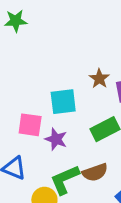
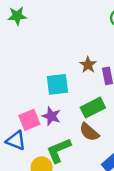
pink square: (30, 125) -> (29, 120), moved, turned -30
brown semicircle: (95, 172) -> (89, 132), moved, turned 60

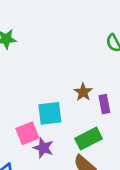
pink square: (29, 120) -> (27, 133), moved

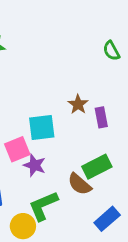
green rectangle: (88, 139) -> (97, 167), moved

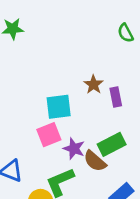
pink square: (17, 149) -> (49, 135), moved
purple star: (35, 165) -> (74, 149), moved

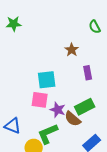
brown star: (93, 84) -> (72, 50), moved
pink square: (49, 135) -> (40, 100), turned 30

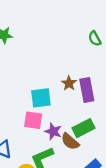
brown star: (72, 50) -> (69, 83), moved
purple rectangle: (88, 73) -> (87, 90), size x1.5

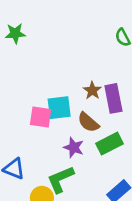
pink square: (33, 120) -> (41, 117), moved
brown semicircle: (70, 142) -> (88, 122), moved

